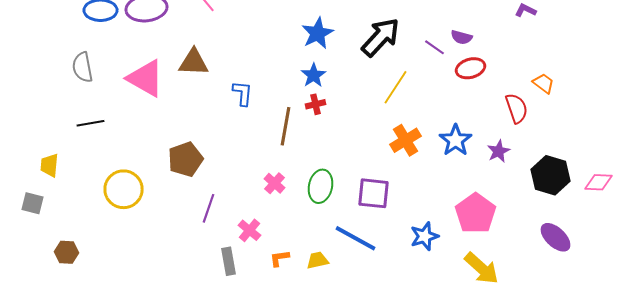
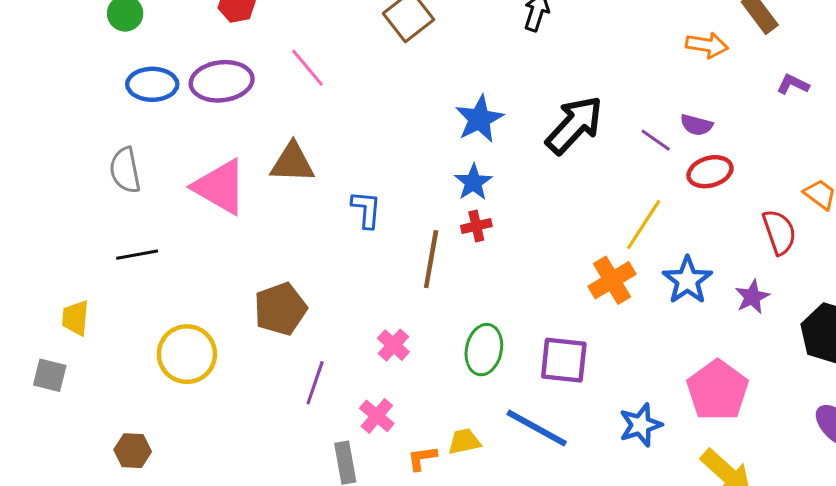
yellow line: (396, 87) -> (644, 224), moved
pink cross: (274, 183) -> (393, 345), moved
brown hexagon: (66, 252) -> (133, 451), moved
yellow trapezoid: (318, 260) -> (464, 442), moved

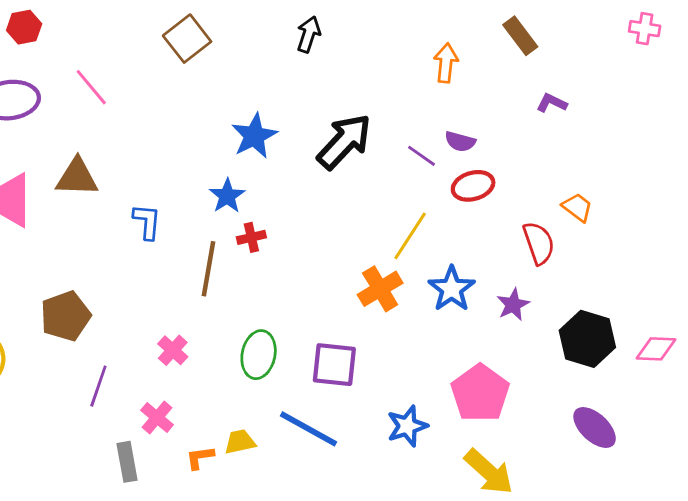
orange arrow: (707, 45) -> (446, 63), moved, turned -93
blue star: (473, 182) -> (227, 196), moved

